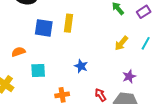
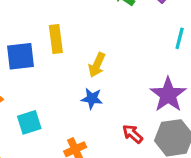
yellow arrow: (121, 43) -> (97, 65), moved
purple star: (129, 76) -> (168, 95), size x1.6

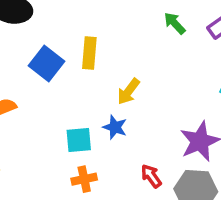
blue square: (21, 56) -> (46, 63), turned 32
cyan square: (29, 122) -> (79, 140), moved

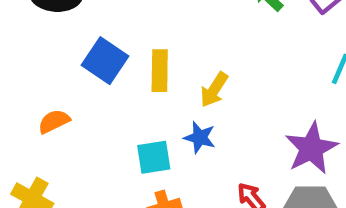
yellow rectangle: (89, 53) -> (160, 71), moved

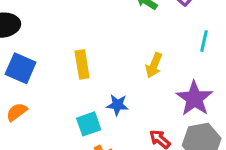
blue square: (105, 61) -> (21, 68), moved
yellow arrow: (214, 90) -> (154, 65), moved

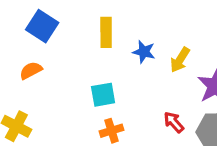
yellow arrow: (154, 65) -> (180, 60), moved
blue star: (117, 105) -> (144, 52), moved

